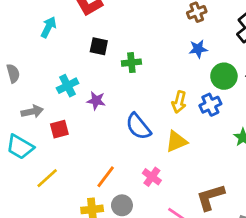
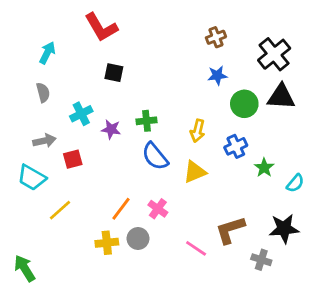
cyan arrow: (49, 27) -> (47, 53), moved
green cross: (131, 63) -> (146, 121), moved
gray semicircle: (13, 73) -> (43, 92), moved
blue cross: (210, 105) -> (236, 146), moved
pink cross: (152, 177) -> (158, 209), moved

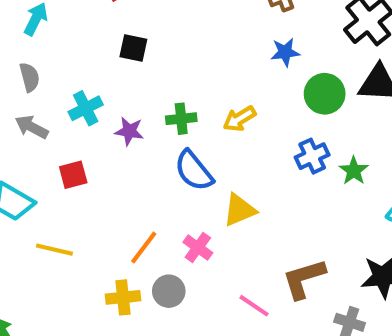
yellow arrow: (198, 131) -> (239, 119), moved, turned 45
gray arrow: (44, 141) -> (32, 127), moved, turned -140
green star: (264, 168) -> (354, 171), moved
yellow triangle: (195, 172) -> (239, 210), moved
yellow line: (60, 210) -> (54, 250), turned 55

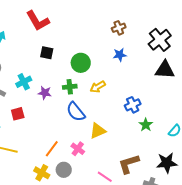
green circle: (325, 94) -> (81, 63), moved
green star: (354, 171) -> (146, 125), moved
yellow cross: (123, 297) -> (42, 173), turned 35

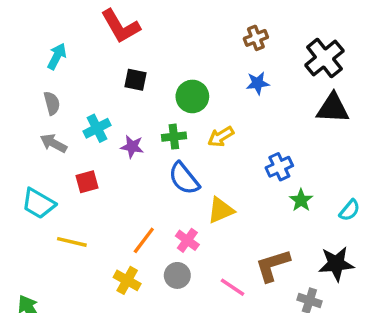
gray circle: (64, 170) -> (177, 275), moved

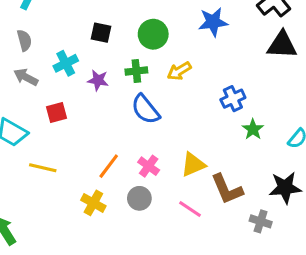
black square: (135, 80) -> (101, 33), moved
blue star: (258, 83) -> (213, 22), size x1.4
yellow triangle: (221, 210) -> (193, 165), moved
brown L-shape: (273, 265) -> (227, 189), turned -96

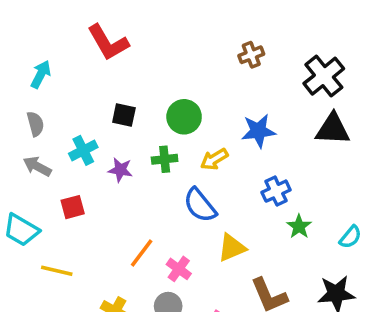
blue star: (213, 22) -> (258, 131), moved
blue semicircle: (146, 109) -> (200, 205), moved
yellow triangle: (193, 165) -> (232, 248), moved
orange line: (109, 166) -> (142, 253), moved

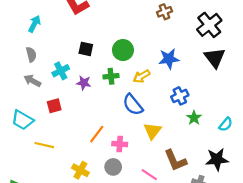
black triangle: (333, 129) -> (215, 58), turned 50
yellow triangle: (232, 248) -> (152, 131), turned -30
pink cross: (179, 269) -> (120, 144), turned -32

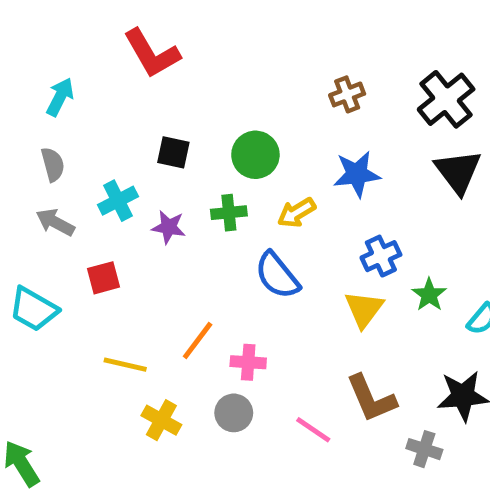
brown cross: (164, 12) -> (347, 94), moved
green star: (194, 118) -> (429, 295), moved
yellow triangle: (152, 131) -> (364, 309), moved
yellow line: (44, 145) -> (125, 365), moved

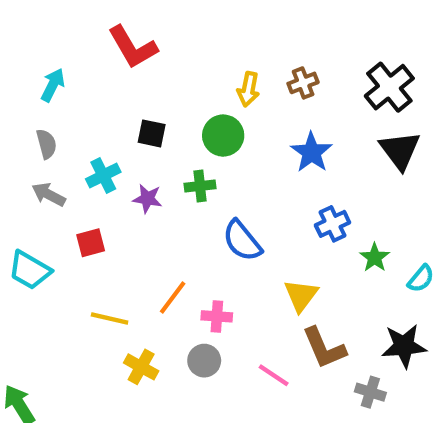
blue star: (357, 174) -> (311, 152), turned -30
yellow arrow: (296, 213) -> (248, 89), moved, turned -48
yellow triangle: (364, 309) -> (301, 295), moved

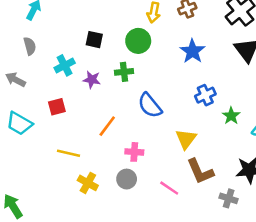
gray arrow: (49, 194) -> (16, 80), moved
orange line: (173, 297) -> (107, 126), moved

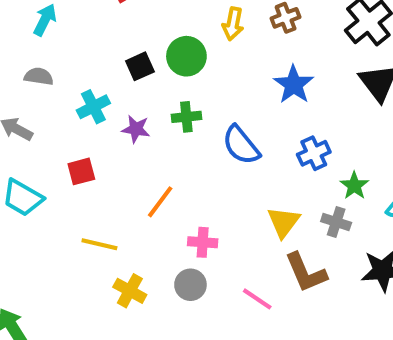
black square: (94, 40) -> (140, 66), turned -36
green circle: (138, 41) -> (186, 56), moved
gray semicircle: (30, 46) -> (39, 76), turned -66
blue semicircle: (150, 105) -> (241, 145), moved
gray cross: (229, 198) -> (336, 222), moved

